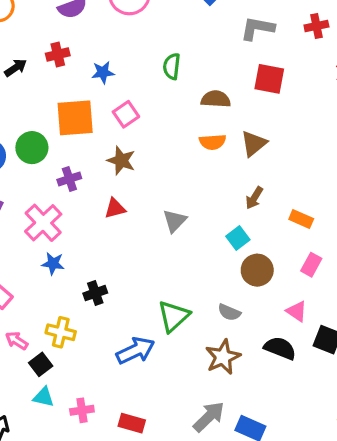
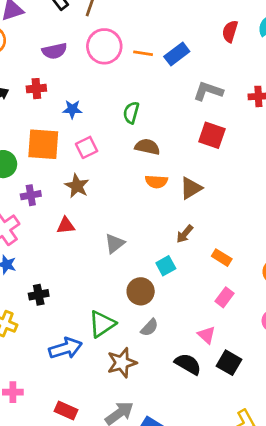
brown semicircle: (216, 99) -> (147, 147), moved
brown circle: (257, 270) -> (141, 291), moved
gray semicircle: (229, 312) -> (149, 328), turned -78
brown star: (223, 357) -> (122, 363), moved
red rectangle: (132, 423) -> (66, 410), moved

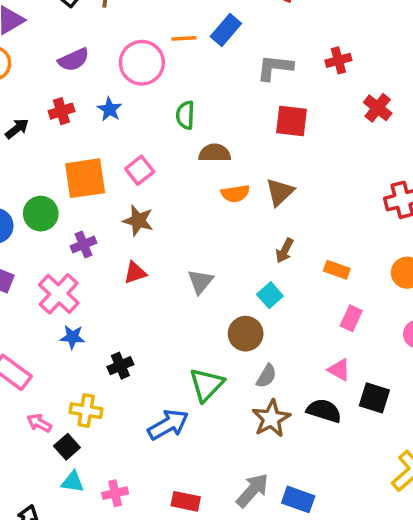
pink circle: (104, 46) -> (142, 63), moved
blue star: (72, 109) -> (110, 109), moved, turned -30
brown star: (122, 363) -> (271, 418), moved

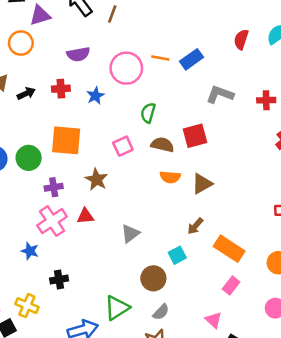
red square: (292, 121) -> (195, 136), moved, turned -35
pink square: (140, 170) -> (123, 146), moved
orange rectangle: (337, 270) -> (229, 249), size x1.6
pink cross: (59, 294) -> (52, 221), moved

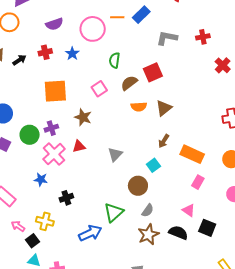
brown semicircle: (162, 145) -> (129, 83), turned -42
green circle: (29, 158) -> (30, 135), moved

